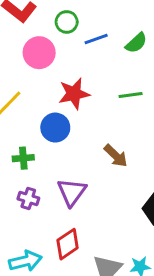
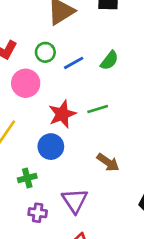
green line: (131, 95) -> (98, 109), moved

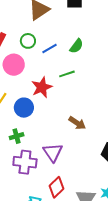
green line: (98, 109) -> (67, 74), moved
blue circle: (51, 147) -> (24, 108), moved
purple cross: (38, 213) -> (25, 162), size x1.6

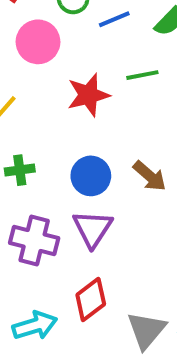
blue circle: (24, 108) -> (91, 176), moved
green cross: (17, 136) -> (20, 170), moved

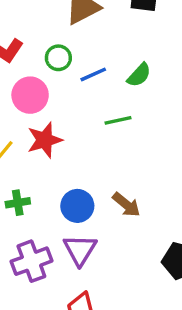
red star: (88, 95) -> (45, 140), moved
purple cross: (34, 241) -> (31, 261), turned -33

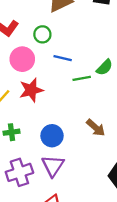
blue line: (93, 74) -> (63, 58), moved, turned 36
green semicircle: (139, 75) -> (104, 67), moved
brown arrow: (126, 205) -> (96, 128), moved

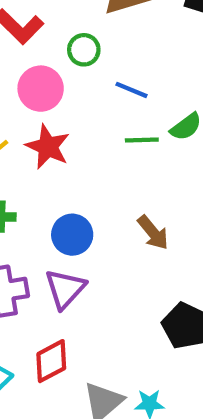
blue line: (63, 58) -> (131, 90), moved
red star: (31, 90) -> (48, 147), turned 30

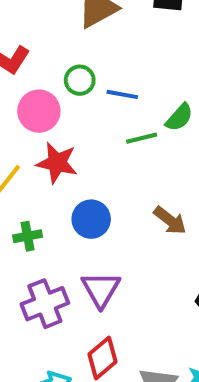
green circle: (84, 50) -> (80, 80), moved
blue circle: (72, 235) -> (91, 219), moved

